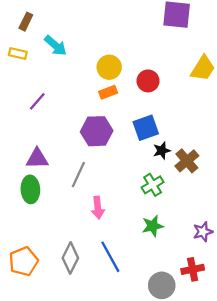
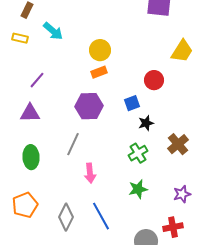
red circle: (148, 81) -> (154, 80), moved
blue square: (146, 128) -> (132, 103), size x0.7
purple triangle: (37, 159) -> (30, 113), moved
brown cross: (187, 161) -> (178, 144), moved
orange pentagon: (24, 261) -> (25, 205), moved

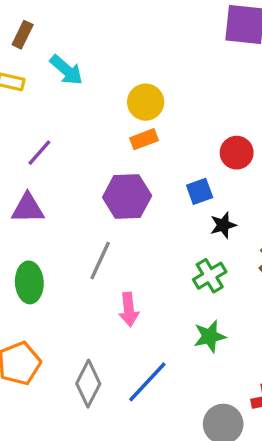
blue line: (101, 216) -> (147, 382), turned 72

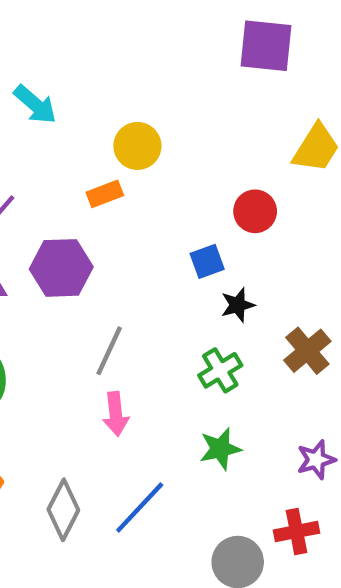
orange rectangle: (144, 139) -> (105, 194), moved
purple hexagon: (127, 196) -> (61, 268), moved
gray line: (100, 261) -> (109, 351), moved

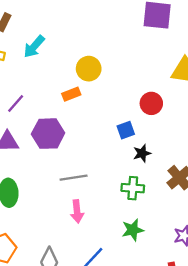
cyan arrow: (35, 105) -> (34, 47), turned 90
gray line: (109, 351) -> (74, 178), turned 56
green cross: (220, 370) -> (133, 188), turned 35

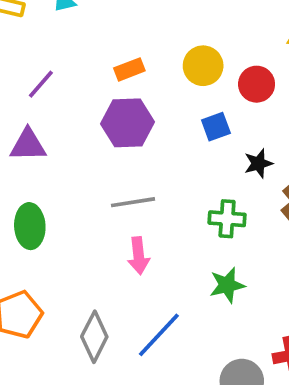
yellow circle: (89, 69) -> (203, 66), moved
purple hexagon: (48, 134) -> (128, 123), moved
black star: (142, 153) -> (258, 163), moved

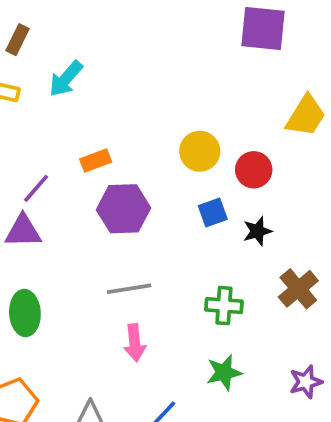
orange rectangle: (129, 69) -> (96, 160), moved
purple line: (41, 84) -> (36, 188), moved
black star: (258, 163) -> (257, 231), moved

